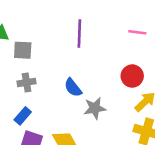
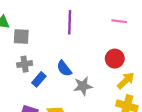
blue rectangle: (23, 116) -> (39, 79), moved

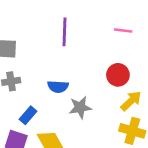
blue semicircle: (64, 68) -> (58, 87), turned -49
blue rectangle: (39, 79) -> (28, 115), moved

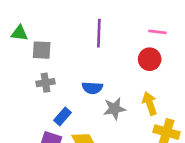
red circle: (118, 75) -> (150, 59), moved
yellow arrow: (131, 101) -> (150, 103), moved, turned -65

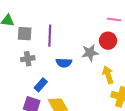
purple line: (99, 33) -> (50, 36), moved
gray star: (114, 109) -> (90, 53), moved

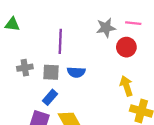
gray square: (25, 34) -> (51, 72), moved
gray star: (90, 53) -> (106, 28), moved
gray cross: (28, 59) -> (25, 68), moved

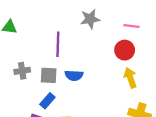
gray star: (106, 28) -> (90, 19), moved
yellow arrow: (126, 86) -> (130, 78), moved

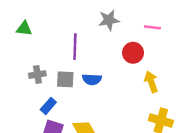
red circle: (125, 50) -> (133, 53), moved
blue rectangle: (47, 101) -> (48, 106), moved

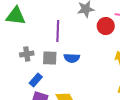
green triangle: (24, 29) -> (16, 16), size x1.5
red circle: (133, 53) -> (106, 26), moved

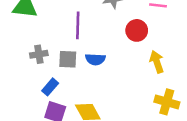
red circle: (106, 26) -> (137, 30), moved

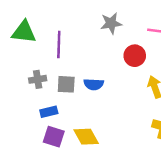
purple line: (78, 25) -> (59, 44), moved
blue rectangle: (50, 87) -> (49, 112), turned 35

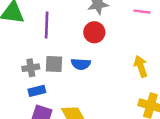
red circle: (135, 56) -> (94, 32), moved
gray cross: (38, 79) -> (31, 68), moved

